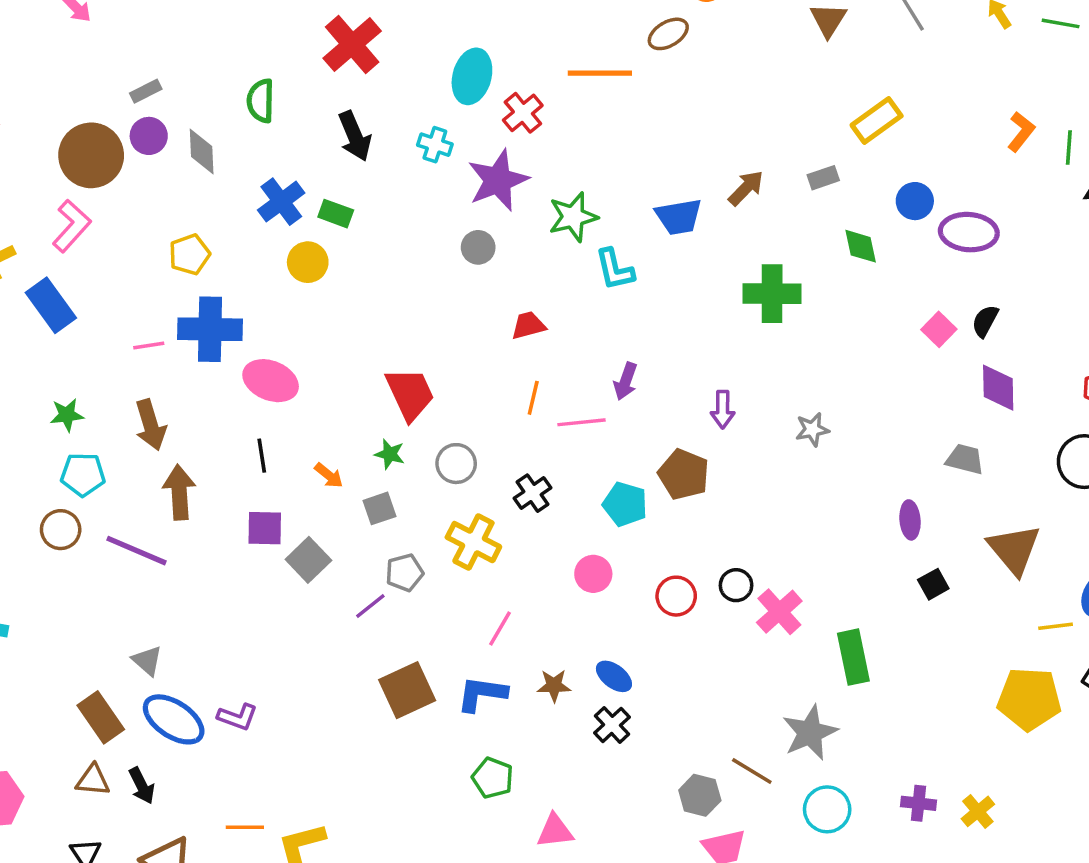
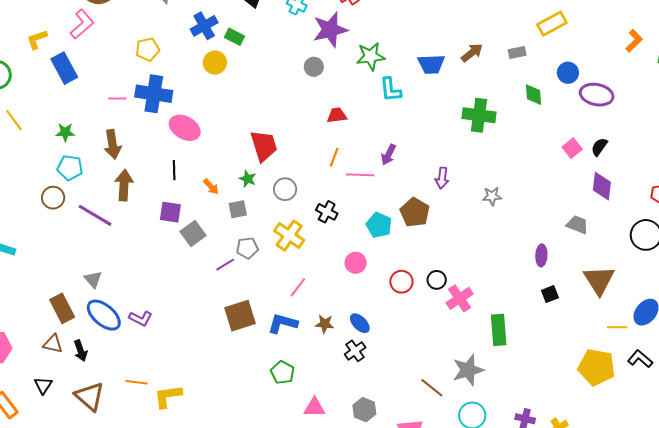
black cross: (533, 493) -> (327, 212), turned -35
gray hexagon: (700, 795) -> (364, 410), moved

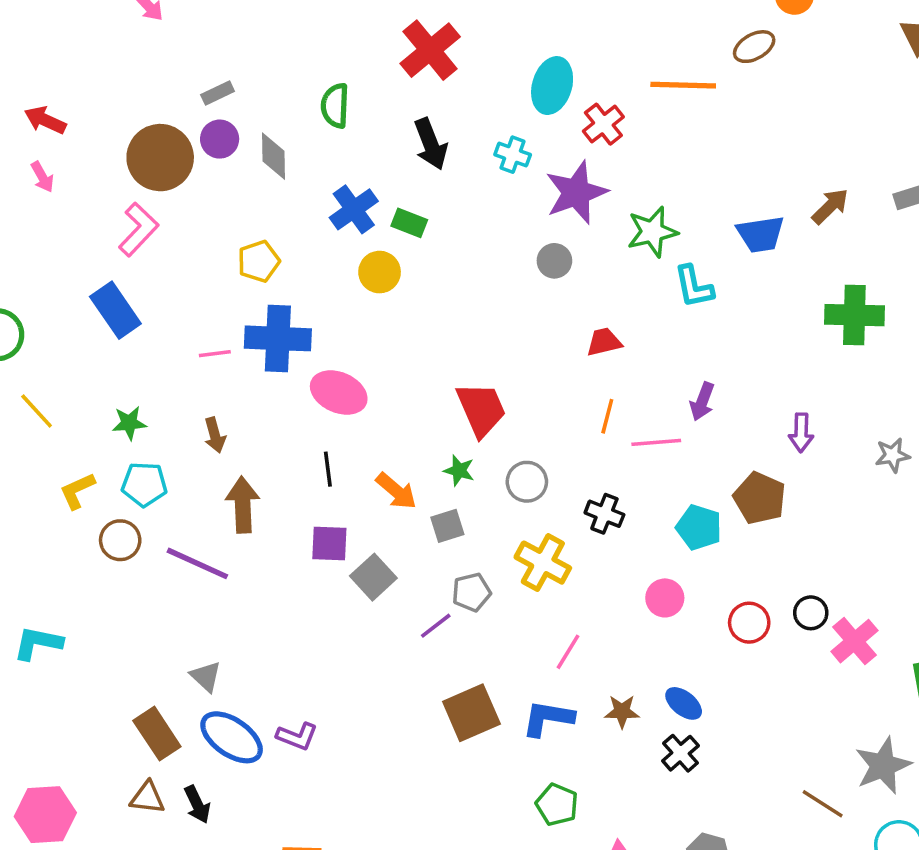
yellow L-shape: (37, 39) -> (77, 491), moved
brown arrow: (113, 144) -> (215, 435), size x0.7
orange arrow: (211, 187) -> (396, 491), size x1.4

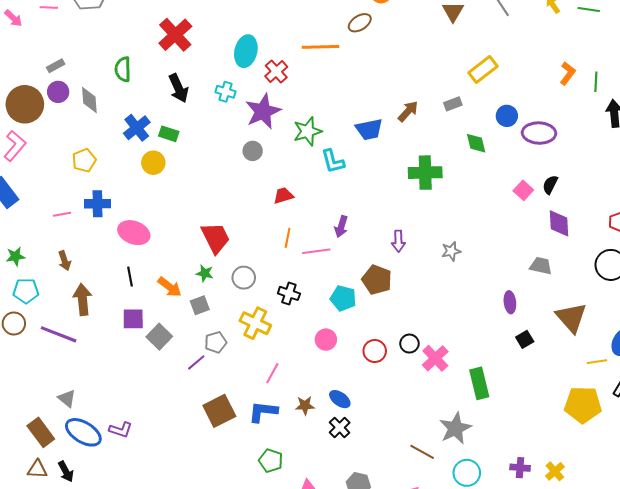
blue cross: (278, 338) -> (97, 204), size x0.7

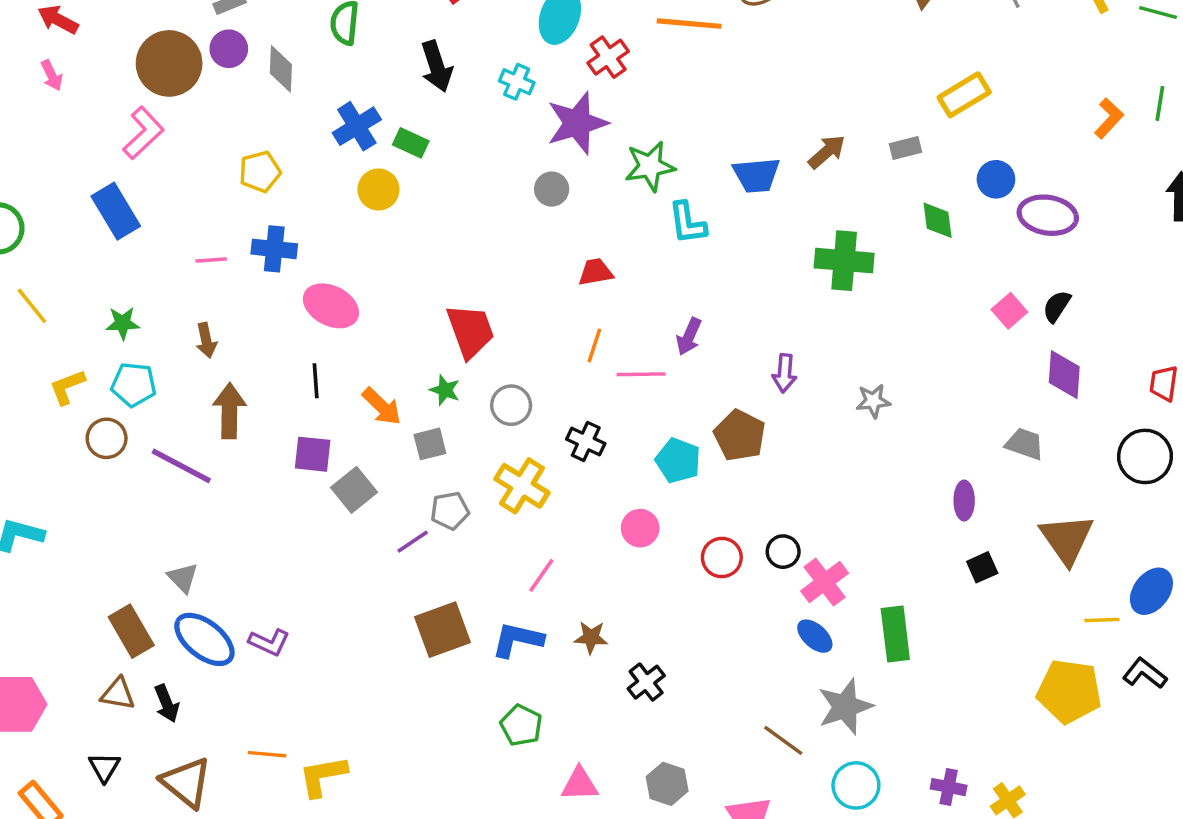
green line: (596, 82) -> (1160, 103), moved
blue ellipse: (340, 399) -> (815, 636), moved

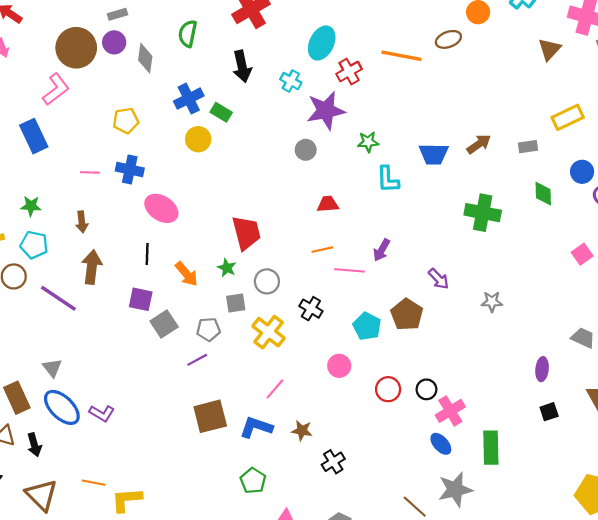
green star: (650, 166) -> (368, 142), size x0.7
orange line: (594, 345) -> (322, 250), turned 54
purple arrow: (784, 373) -> (439, 279), turned -55
gray square: (430, 444) -> (236, 303), moved
gray pentagon: (450, 511) -> (208, 329), moved

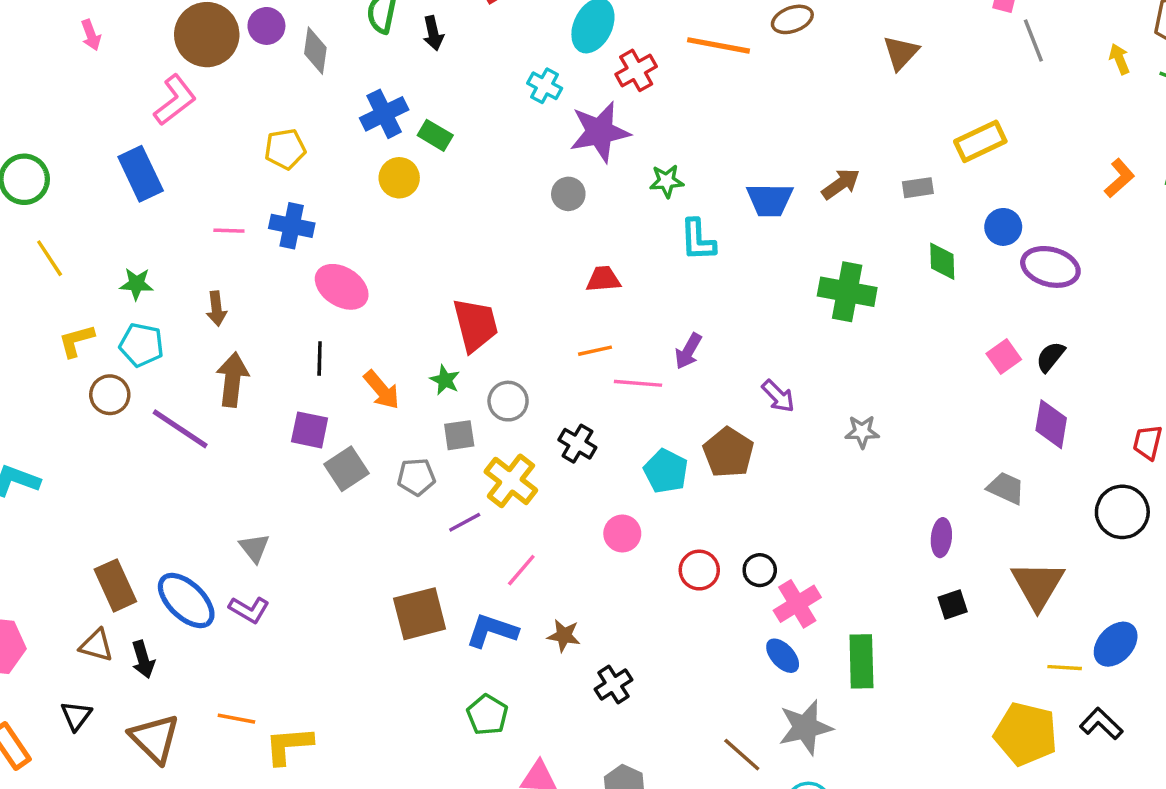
brown triangle: (549, 49) -> (901, 53), moved
black arrow: (242, 66) -> (433, 33), moved, size x0.7
purple line: (197, 360) -> (465, 522), moved
gray triangle: (52, 368) -> (254, 548), moved

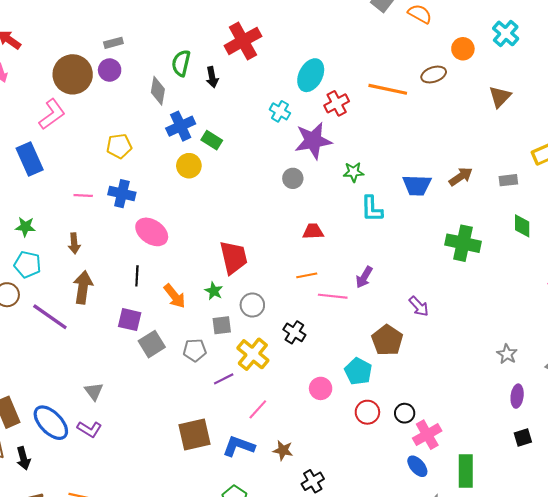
gray diamond: (315, 51) -> (158, 91), moved
gray star: (862, 432) -> (507, 354), moved, turned 30
cyan pentagon: (666, 471) -> (358, 371), moved

